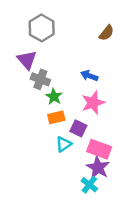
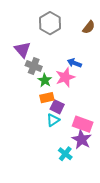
gray hexagon: (42, 28) -> (50, 23), moved
pink star: (93, 103) -> (65, 77), moved
purple square: (78, 128) -> (57, 107), moved
cyan cross: (89, 185) -> (65, 154), moved

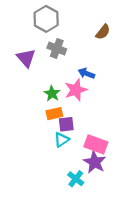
gray hexagon: (50, 23) -> (46, 19), moved
gray cross: (34, 66) -> (57, 48), moved
purple square: (57, 107) -> (66, 124), turned -32

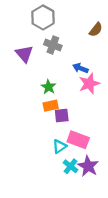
pink star: (76, 90) -> (89, 84), moved
cyan triangle: (62, 140) -> (59, 146), moved
pink rectangle: (96, 144) -> (78, 140), moved
purple star: (95, 162) -> (88, 166), moved

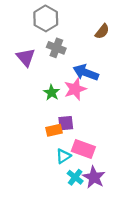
blue arrow: (80, 68) -> (86, 73), size x1.5
pink star: (89, 84) -> (75, 89), moved
orange rectangle: (51, 106) -> (54, 130), moved

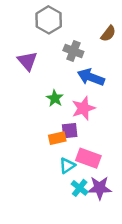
gray cross: (56, 48) -> (73, 51), moved
pink star: (75, 89) -> (83, 108), moved
purple star: (94, 177) -> (100, 188), turned -30

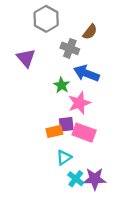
brown semicircle: (108, 34) -> (90, 32), moved
green star: (55, 98) -> (62, 85), moved
pink rectangle: (88, 158) -> (84, 133), moved

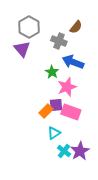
gray hexagon: (46, 19) -> (29, 27), moved
orange rectangle: (54, 131) -> (46, 111), turned -32
purple star: (95, 179) -> (80, 151), turned -30

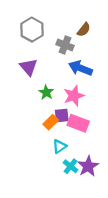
purple triangle: (22, 49) -> (29, 67), moved
green star: (52, 72) -> (46, 92), moved

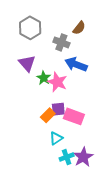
green star: (46, 92) -> (44, 78), moved
pink star: (74, 96) -> (57, 82), moved, turned -30
cyan cross: (71, 166) -> (67, 157), turned 32

